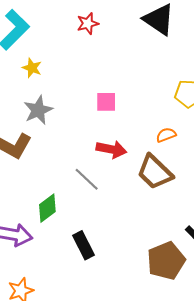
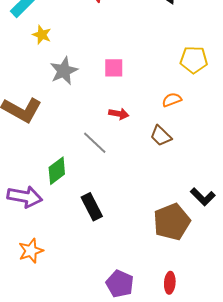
gray star: (38, 110) -> (64, 71), moved
red arrow: (111, 149) -> (119, 114), size x0.7
brown trapezoid: (155, 172) -> (161, 136), size x0.6

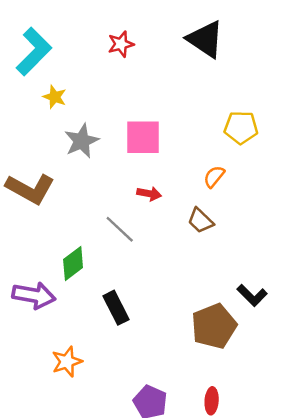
pink square: (114, 68) -> (143, 137), size x1.5
orange semicircle: (172, 100) -> (214, 177), turned -30
orange star: (31, 251) -> (67, 362), moved

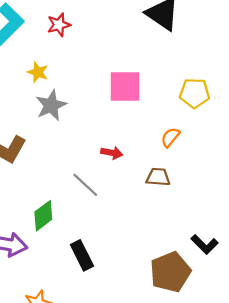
red star: (121, 44) -> (59, 25), moved
yellow star: (55, 97) -> (38, 72), moved
pink square: (143, 137) -> (125, 87), moved
brown trapezoid: (201, 221) -> (158, 177), turned 140

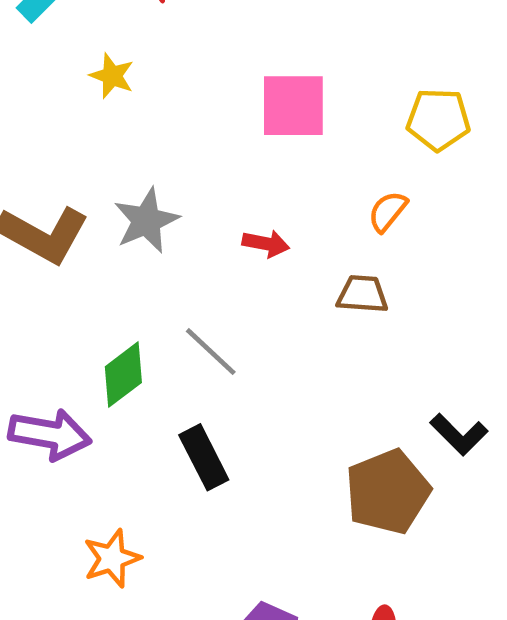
gray star: (51, 105) -> (146, 221), moved
gray line: (85, 185) -> (211, 352), moved

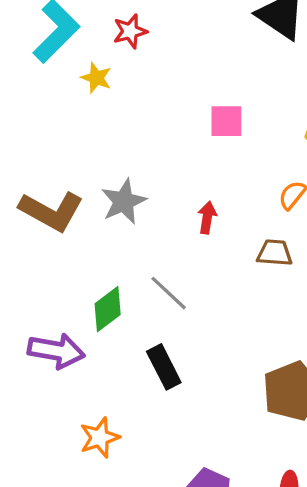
yellow star: (112, 76) -> (96, 78), moved
pink square: (293, 106) -> (226, 121), size x0.7
red arrow: (266, 244) -> (207, 218), turned -92

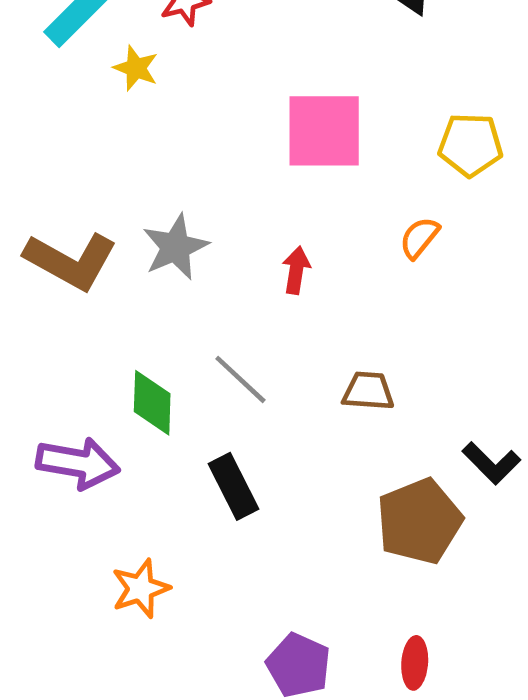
pink square: (226, 121) -> (324, 131), size x1.6
brown trapezoid: (275, 253) -> (368, 391), moved
green diamond: (108, 309) -> (152, 403), turned -51

